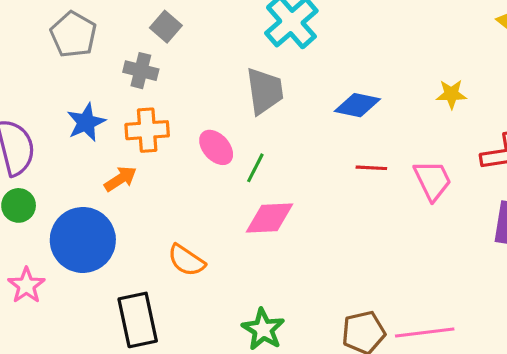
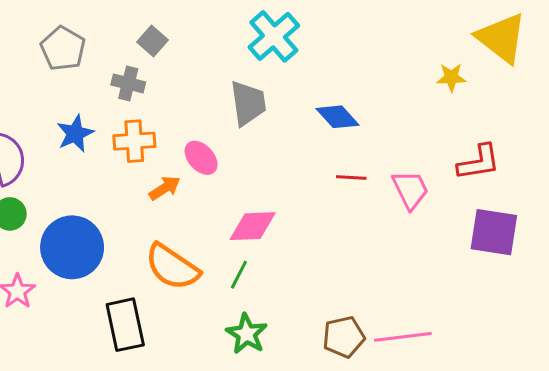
yellow star: (451, 94) -> (451, 77), moved
blue diamond: (357, 105) -> (338, 117), turned 36
green line: (255, 168) -> (239, 275), moved
orange arrow: (120, 179) -> (165, 188), moved
orange semicircle: (186, 260) -> (172, 267), size x1.5

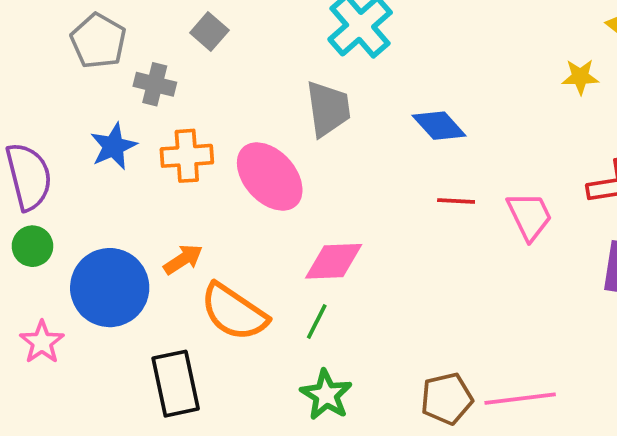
gray cross: (128, 83) -> (155, 84), moved
pink ellipse: (201, 158) -> (270, 176), size x1.6
orange arrow: (165, 188) -> (183, 259), moved

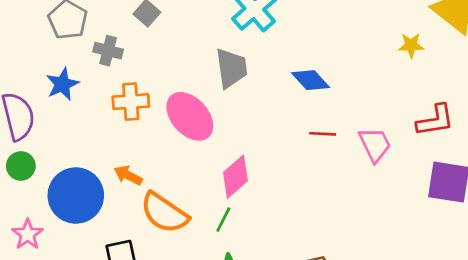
blue star: (113, 146) -> (62, 84), moved
orange arrow: (183, 259) -> (128, 175), turned -120
pink diamond: (334, 261) -> (235, 177), turned -39

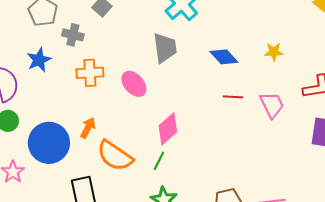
yellow star: (411, 45) -> (274, 52), moved
pink ellipse: (190, 116) -> (134, 84), size x0.7
orange arrow: (128, 175) -> (88, 128), turned 90

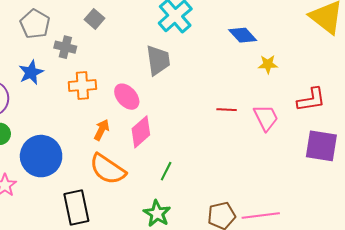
blue diamond: (224, 57) -> (243, 35), moved
orange arrow: (88, 128) -> (102, 130), moved
pink diamond: (168, 129) -> (141, 132), moved
green line: (159, 161) -> (166, 171), moved

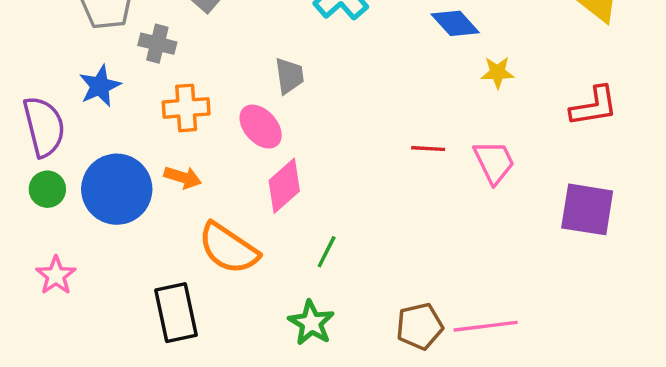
gray trapezoid: (158, 60) -> (289, 76), moved, size x0.7
red L-shape: (311, 100) -> (594, 106), moved
orange arrow: (102, 130) -> (183, 177), moved, turned 80
blue circle: (41, 156) -> (117, 189), moved

